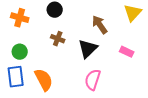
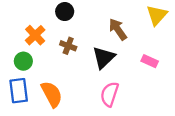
orange cross: (20, 18) -> (35, 35), moved, turned 30

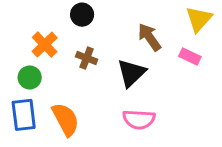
pink rectangle: (150, 61) -> (190, 57), moved
pink semicircle: (110, 94) -> (139, 119), turned -105

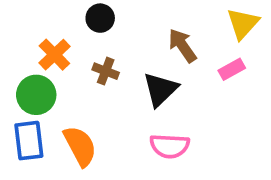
pink rectangle: (190, 57) -> (232, 69), turned -54
green circle: (30, 77) -> (36, 95), size x1.4

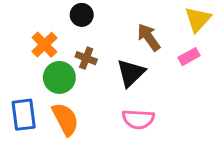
green circle: (36, 95) -> (59, 77), moved

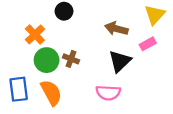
brown arrow: (149, 37) -> (116, 29), turned -40
brown cross: (86, 58) -> (71, 59), moved
black triangle: (131, 73) -> (120, 61), moved

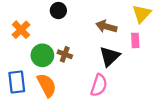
orange cross: (35, 34) -> (21, 30), moved
pink rectangle: (148, 44) -> (135, 40), turned -64
pink semicircle: (108, 93) -> (99, 85), turned -75

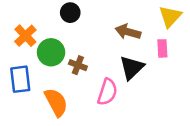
green circle: (42, 55) -> (51, 52), moved
blue rectangle: (17, 82) -> (20, 79), moved
pink semicircle: (99, 85) -> (107, 92), moved

